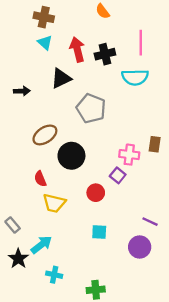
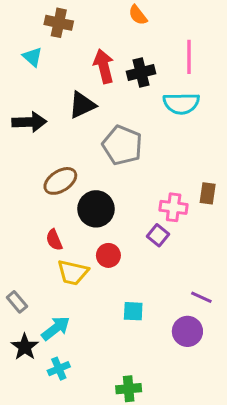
cyan triangle: (45, 43) -> (32, 57), moved
black arrow: (22, 91) -> (29, 122), size x1.5
red circle: (96, 193) -> (108, 255), moved
cyan cross: (54, 275) -> (59, 369), moved, turned -35

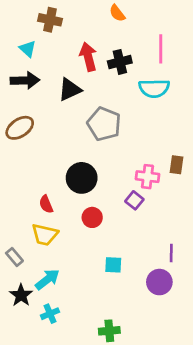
black arrow: (29, 122) -> (25, 80), moved
brown ellipse: (60, 181) -> (20, 128), moved
yellow trapezoid: (73, 272) -> (45, 235), moved
purple line: (201, 297) -> (171, 253), turned 66

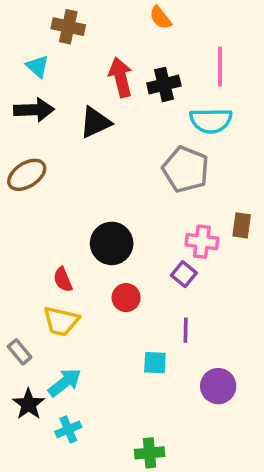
gray pentagon: (104, 124) -> (186, 169), moved
purple line: (171, 253) -> (186, 330), moved

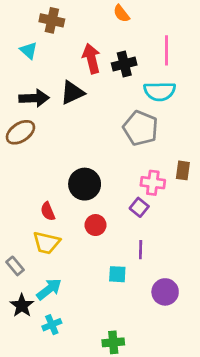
black arrow: (34, 110) -> (34, 98), moved

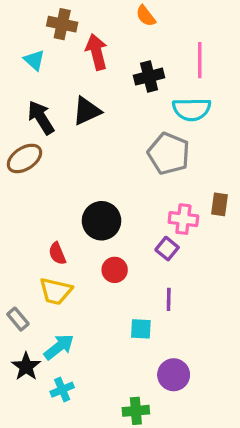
red arrow: (91, 59) -> (97, 52), moved
black arrow: (34, 98) -> (41, 118), turned -120
purple circle: (165, 292) -> (174, 375), moved

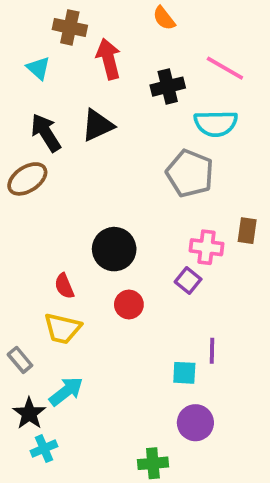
pink line: (200, 60) -> (225, 68), turned -60
purple line: (169, 299) -> (212, 351), moved
cyan square: (141, 329) -> (184, 373), moved
cyan cross: (62, 390) -> (44, 449), moved

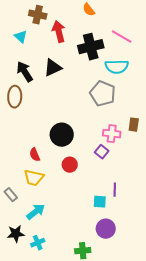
black cross: (168, 87) -> (91, 47), size x1.4
brown ellipse: (27, 179) -> (15, 97), turned -55
black star: (29, 413) -> (16, 234), moved, turned 30
cyan cross: (44, 449) -> (38, 243), moved

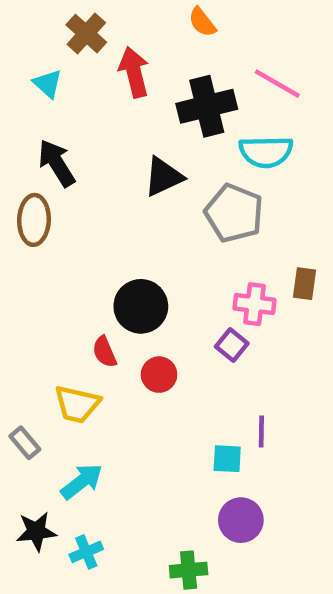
brown cross: (38, 15) -> (86, 34), turned 30
black triangle: (53, 68) -> (164, 177), moved
red semicircle: (35, 155) -> (104, 352), moved

